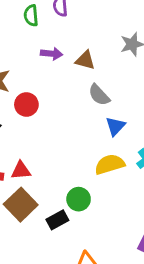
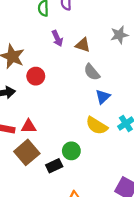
purple arrow: (52, 54) -> (57, 38), turned 56
yellow semicircle: (110, 164) -> (97, 126), turned -135

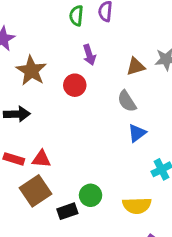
brown triangle: (83, 45) -> (136, 66), moved, turned -42
red circle: (36, 76) -> (75, 85), moved
yellow semicircle: (97, 126) -> (137, 206), moved, turned -40

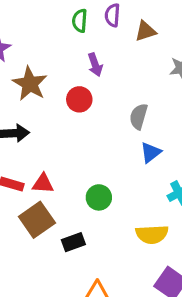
brown triangle: (136, 66) -> (145, 31), moved
gray semicircle: (127, 101) -> (139, 116), turned 50
green circle: (91, 195) -> (99, 197), moved

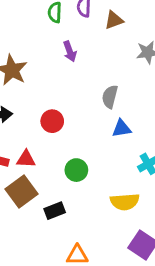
red circle: (79, 99) -> (52, 121), moved
blue triangle: (151, 152) -> (122, 128), turned 30

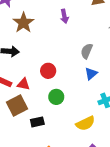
red circle: (52, 121) -> (48, 71), moved
blue triangle: (122, 128) -> (91, 74), turned -40
yellow semicircle: (125, 202) -> (85, 123), turned -30

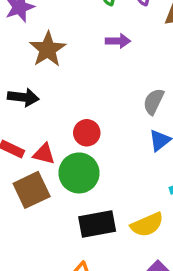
purple arrow: (64, 16) -> (118, 41), turned -80
green circle: (56, 97) -> (79, 173), moved, size x1.5
black rectangle: (37, 122) -> (97, 224), moved, size x1.5

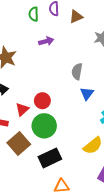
red triangle: (44, 154) -> (22, 109), moved, turned -40
black rectangle: (97, 224) -> (50, 158), moved

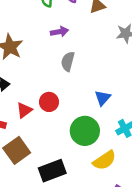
gray semicircle: (77, 71) -> (68, 61), moved
green circle: (44, 126) -> (85, 131), moved

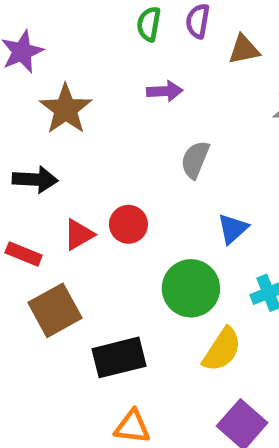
gray semicircle: (68, 61) -> (195, 160), moved
yellow semicircle: (104, 160) -> (222, 350), turned -30

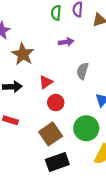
red triangle: (79, 234) -> (46, 82), moved
brown square: (55, 310) -> (51, 134), moved

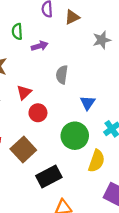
green semicircle: (56, 13) -> (17, 32), moved
brown square: (51, 134) -> (23, 150), moved

